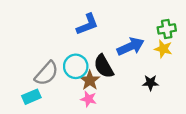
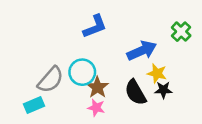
green cross: (167, 29) -> (181, 32), turned -36
yellow star: (163, 49) -> (157, 73), moved
black semicircle: (104, 66) -> (135, 92), moved

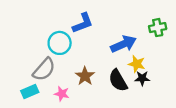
green cross: (181, 32) -> (158, 28), turned 35
cyan circle: (82, 72) -> (60, 43), moved
pink star: (96, 108) -> (62, 94), moved

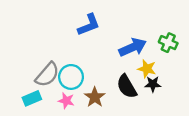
green cross: (158, 28) -> (168, 43), moved, turned 35
cyan circle: (60, 43) -> (71, 77), moved
brown star: (85, 76) -> (95, 97), moved

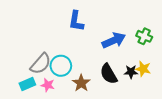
blue L-shape: (89, 25) -> (76, 21), turned 120
yellow star: (147, 69) -> (143, 69), moved
pink star: (66, 101) -> (48, 85), moved

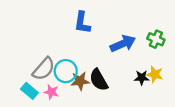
black semicircle: (109, 74) -> (99, 80), moved
brown star: (81, 83) -> (80, 81), moved, turned 30
cyan rectangle: (27, 84) -> (29, 91), turned 63

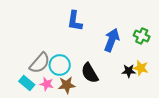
blue arrow: (123, 44) -> (112, 40), turned -45
brown star: (80, 81) -> (67, 85), moved

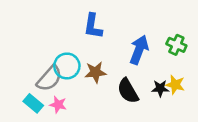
cyan circle: (60, 65) -> (67, 66), moved
black semicircle: (90, 73) -> (128, 91), moved
brown star: (67, 85) -> (95, 72), moved

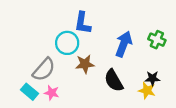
cyan circle: (67, 66) -> (67, 43), moved
yellow star: (175, 85) -> (147, 91), moved
black star: (160, 88) -> (152, 78), moved

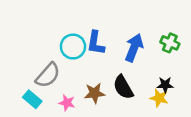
blue L-shape: (83, 23) -> (96, 43), moved
brown star: (85, 64) -> (95, 93), moved
pink star: (52, 93) -> (67, 103), moved

